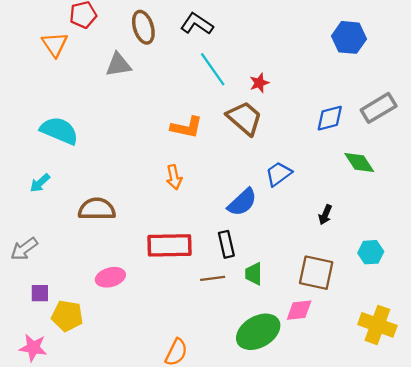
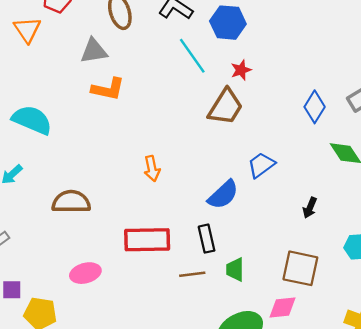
blue hexagon: (349, 37) -> (228, 23), moved
brown trapezoid: (245, 118) -> (226, 107), turned 81
blue diamond: (330, 118) -> (315, 107), turned -44
orange L-shape: (187, 127) -> (108, 89), moved

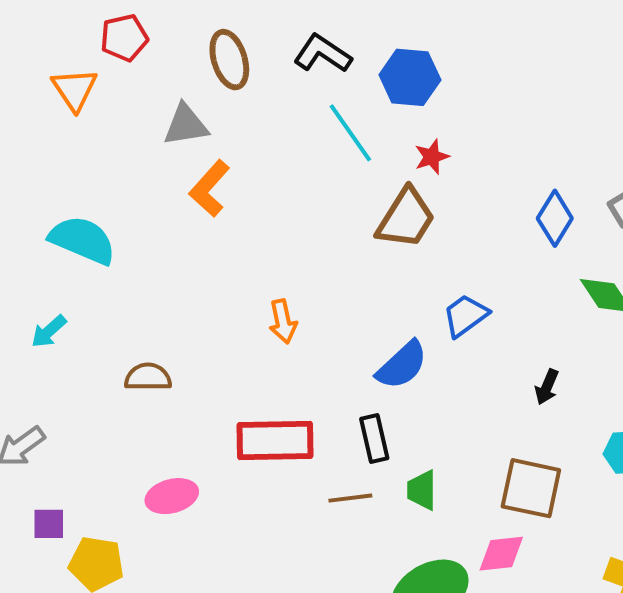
orange L-shape: (108, 89) -> (209, 189), turned 120
brown semicircle: (71, 202) -> (148, 377), size x0.7

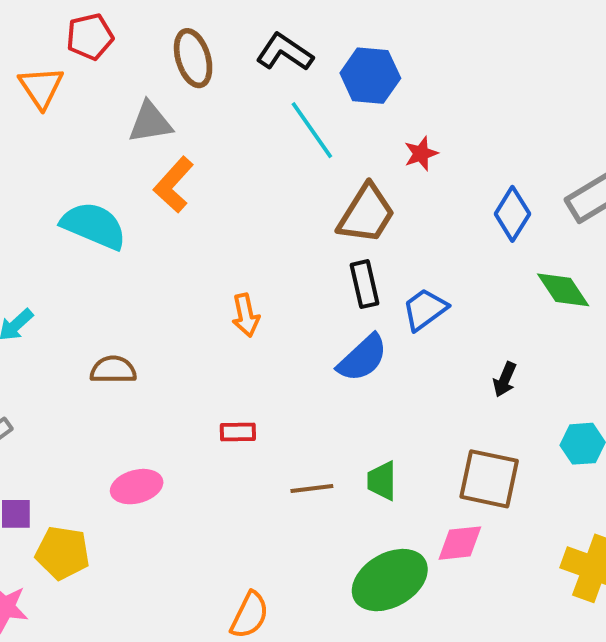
red star: (432, 157) -> (421, 154), moved
cyan semicircle: (82, 240) -> (94, 226), moved
black rectangle: (374, 439) -> (364, 284), moved
red rectangle: (275, 441) -> (238, 432), size x0.5

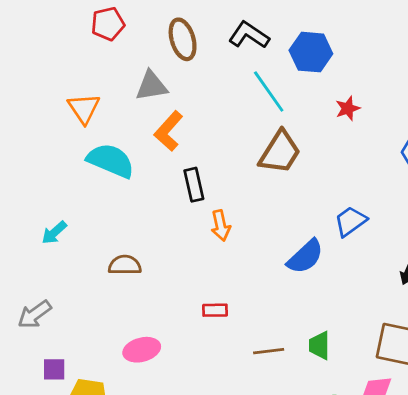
orange triangle: (41, 87) -> (84, 108), moved
brown trapezoid: (366, 214) -> (280, 152), moved
black rectangle: (364, 284) -> (194, 185), moved

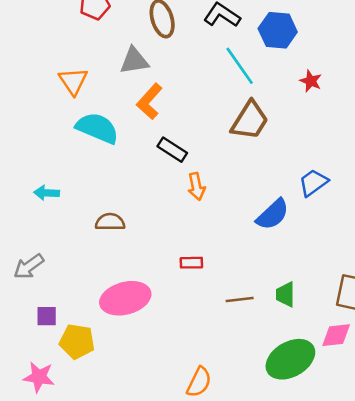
red star: (348, 108) -> (311, 81), turned -30
black rectangle: (194, 185) -> (172, 150), turned -44
cyan arrow: (54, 233) -> (47, 193), turned 45
pink ellipse: (142, 350) -> (125, 298), size x1.5

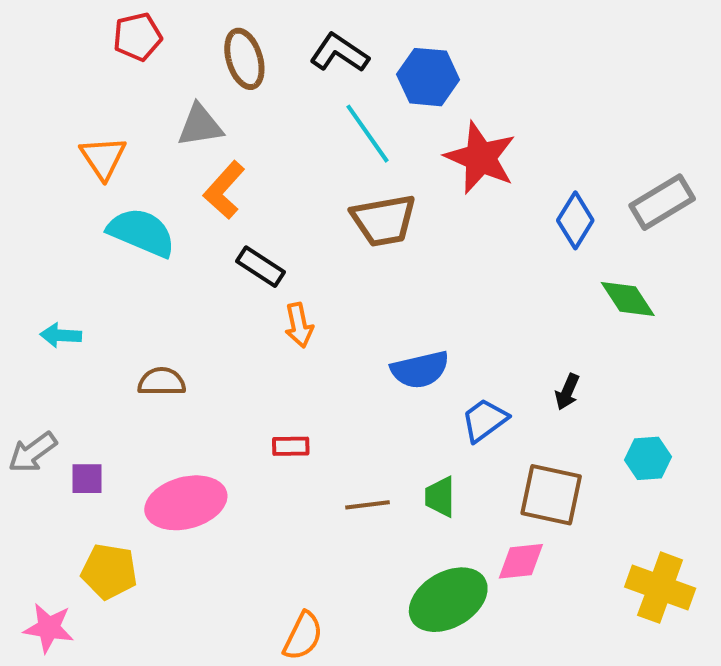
red star: (311, 81) -> (481, 158), size x2.0
brown trapezoid: (250, 120) -> (384, 220), turned 48
blue trapezoid: (313, 183) -> (485, 420), moved
blue semicircle: (273, 214) -> (420, 370), turned 30
purple square: (47, 316) -> (87, 479), moved

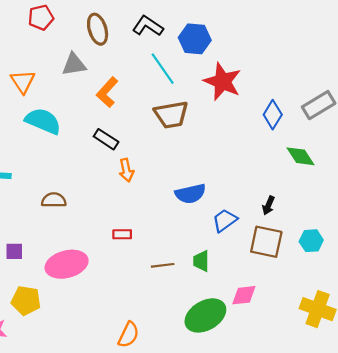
orange L-shape: (224, 190) -> (107, 92), moved
brown square: (551, 495) -> (266, 242), moved

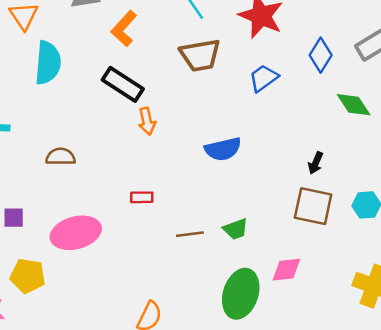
cyan semicircle: (43, 121) -> (48, 63), turned 72
black rectangle: (106, 139) -> (123, 84), size x1.4
blue trapezoid: (225, 220) -> (264, 78), moved
green trapezoid: (201, 261) -> (236, 229), turned -110
green ellipse: (205, 315) -> (241, 294), turned -42

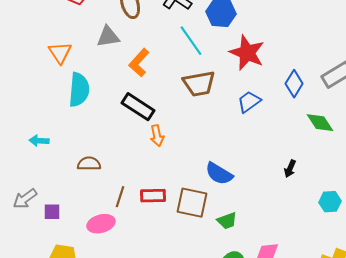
blue semicircle: (223, 149) -> (219, 174), moved, turned 44
red rectangle: (142, 197) -> (153, 196), size x1.4
brown square: (313, 206) -> (192, 203), moved
pink ellipse: (76, 233) -> (101, 224), size x0.7
brown line: (190, 234) -> (120, 197), moved, turned -65

